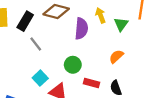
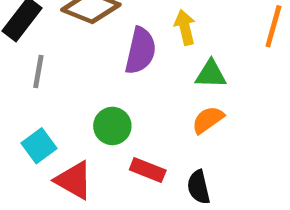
green triangle: (121, 24) -> (211, 74), moved, turned 48
gray line: (36, 44) -> (38, 72), turned 40

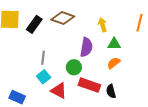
purple semicircle: (140, 51) -> (86, 47), moved
gray line: (38, 72) -> (43, 58), moved
red rectangle: (148, 170) -> (89, 85), size x1.5

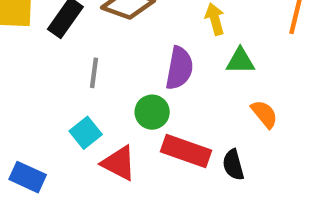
gray line: (43, 58) -> (94, 73), moved
orange semicircle: (114, 63) -> (264, 114), moved, turned 88

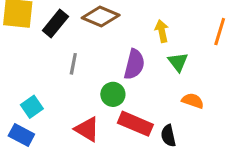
green triangle: (240, 61) -> (178, 62), turned 50
orange semicircle: (264, 114) -> (193, 101), turned -35
cyan square: (86, 133) -> (32, 107), moved

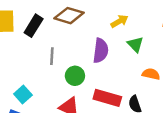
yellow arrow: (162, 31) -> (119, 21), turned 78
green circle: (113, 94) -> (75, 76), moved

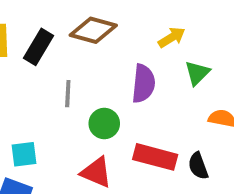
green triangle: (135, 44) -> (197, 73), turned 30
cyan square: (23, 95) -> (24, 154), turned 36

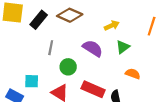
purple semicircle: (143, 84) -> (93, 48), turned -72
cyan square: (24, 154) -> (32, 81), moved

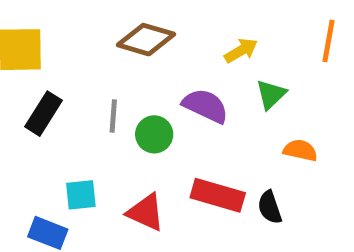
black rectangle: (39, 20) -> (43, 114), moved
green circle: (68, 67) -> (154, 134), moved

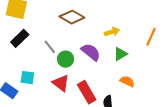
gray line: (113, 116) -> (50, 47), turned -56
red rectangle: (218, 195) -> (87, 92), turned 30
red triangle: (146, 212) -> (61, 83), moved

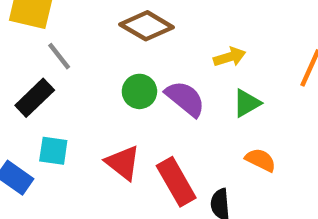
black rectangle: (20, 38) -> (35, 98), moved
gray line: (50, 47) -> (59, 56), moved
green circle: (66, 59) -> (139, 91), moved

